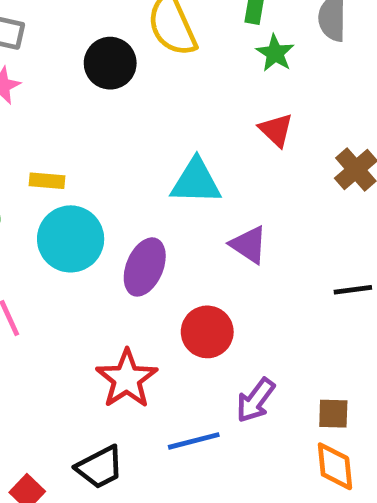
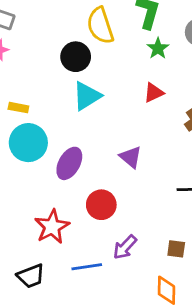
black circle: (110, 63) -> (76, 57), moved
red triangle: (276, 130) -> (154, 93), turned 45
cyan triangle: (196, 182) -> (87, 96), moved, turned -40
brown square: (333, 414) -> (176, 249), moved

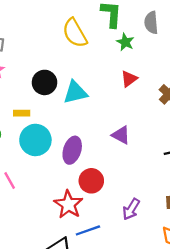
black circle: (76, 57) -> (44, 82), moved
cyan triangle: (87, 96) -> (75, 92), turned 30
red circle: (101, 205) -> (91, 181), moved
blue line: (87, 267) -> (88, 230), moved

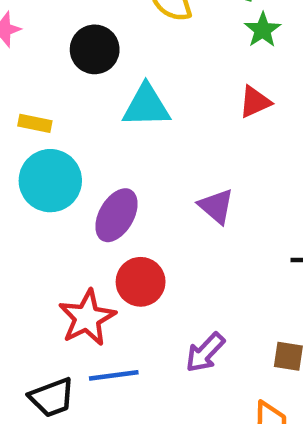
black circle: (44, 82) -> (95, 49), moved

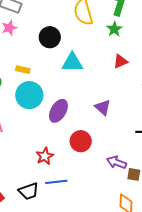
green star: (263, 30) -> (114, 29), moved
red circle: (141, 282) -> (81, 141), moved
red star: (87, 318) -> (45, 156), size x0.7
purple arrow: (205, 352) -> (116, 162), moved, turned 66

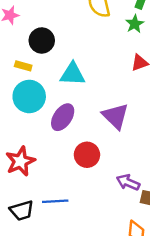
black circle: (50, 37) -> (42, 40), moved
cyan triangle: (72, 63) -> (73, 74), moved
purple triangle: (103, 107) -> (115, 116), size x1.4
red star: (45, 156) -> (20, 161), moved, size x1.4

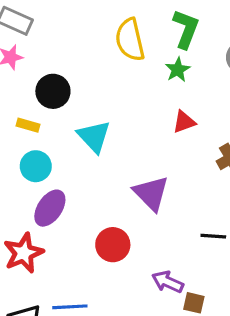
cyan triangle: (73, 74) -> (94, 136), turned 44
cyan circle: (29, 96) -> (36, 166), size x0.7
purple ellipse: (63, 117) -> (50, 208), moved

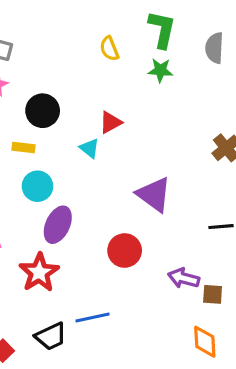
yellow semicircle: (130, 40) -> (109, 49), size x0.6
green star: (178, 70) -> (160, 70), turned -30
red triangle: (184, 122) -> (110, 122), moved
cyan triangle: (94, 136) -> (89, 148), size x0.6

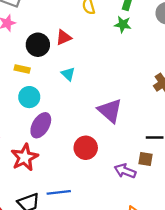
red triangle: (110, 122) -> (64, 37), moved
brown square: (213, 294) -> (146, 159), moved

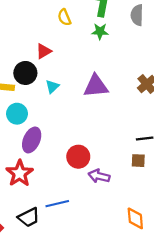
black circle: (38, 45) -> (25, 73), moved
cyan triangle: (68, 74) -> (52, 87), turned 40
purple triangle: (110, 111) -> (96, 86), moved, turned -40
purple arrow: (125, 171) -> (99, 176), moved

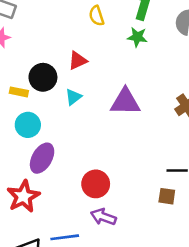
red triangle: (44, 51) -> (78, 61), moved
purple arrow: (99, 176) -> (103, 217), moved

